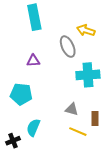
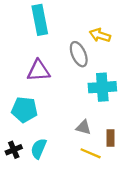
purple triangle: (33, 61) -> (39, 71), size x1.5
black cross: (13, 141) -> (14, 150), moved

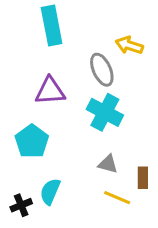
cyan cross: (102, 87) -> (105, 112), moved, turned 32
cyan pentagon: (24, 110) -> (32, 141), turned 30
black cross: (14, 150) -> (21, 205), moved

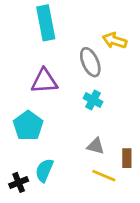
cyan cross: (105, 112) -> (93, 100), size x0.6

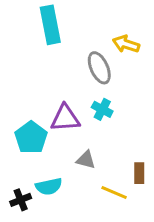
purple triangle: (44, 81) -> (65, 118), moved
gray triangle: (96, 146) -> (86, 160), moved
cyan semicircle: (44, 170) -> (49, 187), turned -125

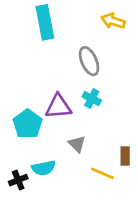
yellow arrow: (126, 44) -> (113, 21), moved
gray triangle: (86, 160) -> (77, 144), turned 30

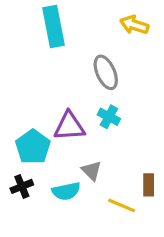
cyan semicircle: (44, 168) -> (66, 191), moved
black cross: (18, 180) -> (22, 186), moved

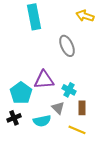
cyan cross: (109, 117) -> (69, 90), moved
brown rectangle: (149, 185) -> (82, 108), moved

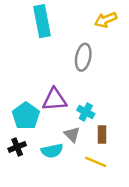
yellow arrow: (85, 16) -> (106, 20), turned -42
gray ellipse: (67, 46) -> (83, 57), turned 35

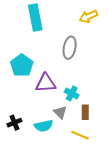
cyan pentagon: (26, 116) -> (22, 65), moved

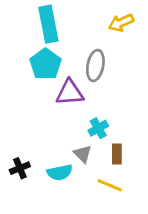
cyan pentagon: (22, 65) -> (45, 64), moved
purple triangle: (46, 83) -> (70, 93), moved
cyan cross: (72, 93) -> (98, 128), turned 32

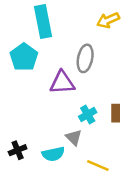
cyan pentagon: (45, 64) -> (24, 57), moved
brown rectangle: (117, 154) -> (116, 113), moved

